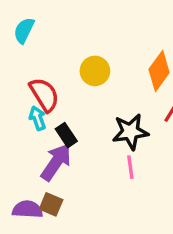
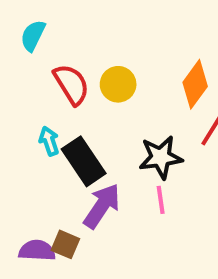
red semicircle: (44, 95) -> (71, 84), moved
black rectangle: (66, 135) -> (84, 161), size x1.6
purple arrow: (56, 162) -> (102, 206), moved

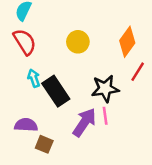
red semicircle: (71, 84) -> (25, 42), moved
purple arrow: (102, 206) -> (84, 122), moved
purple semicircle: (37, 251) -> (26, 125), moved

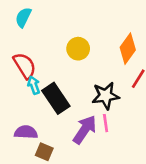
red semicircle: (25, 42) -> (25, 66), moved

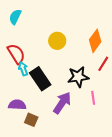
pink line: (106, 123) -> (93, 98), moved

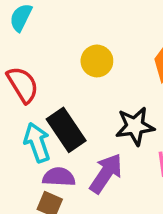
cyan arrow: (23, 69) -> (37, 143), moved, size x1.5
purple semicircle: (17, 105) -> (59, 177), moved

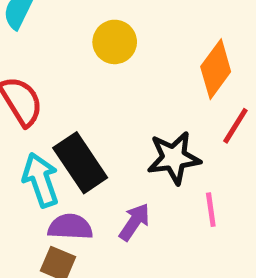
yellow circle: (97, 61) -> (115, 42), moved
purple arrow: (106, 173) -> (134, 222), size x0.7

